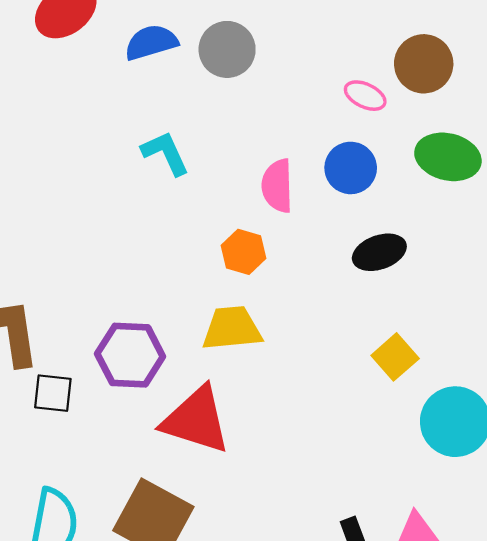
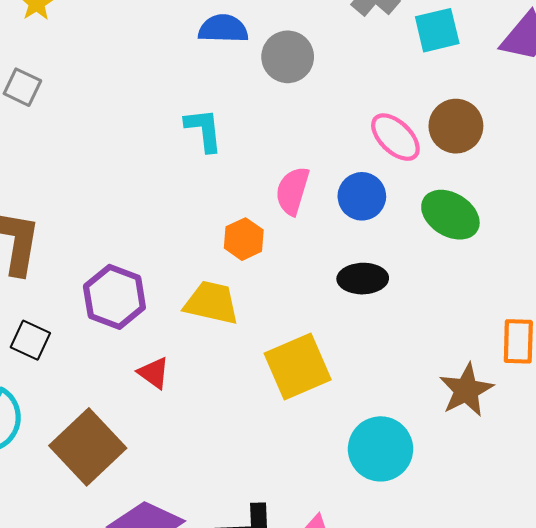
pink ellipse: (365, 96) -> (395, 137), size x1.4
yellow square: (395, 357) -> (298, 367), moved, size x1.6
black square: (53, 393) -> (30, 340), moved
red triangle: (196, 420) -> (154, 373), size x0.5

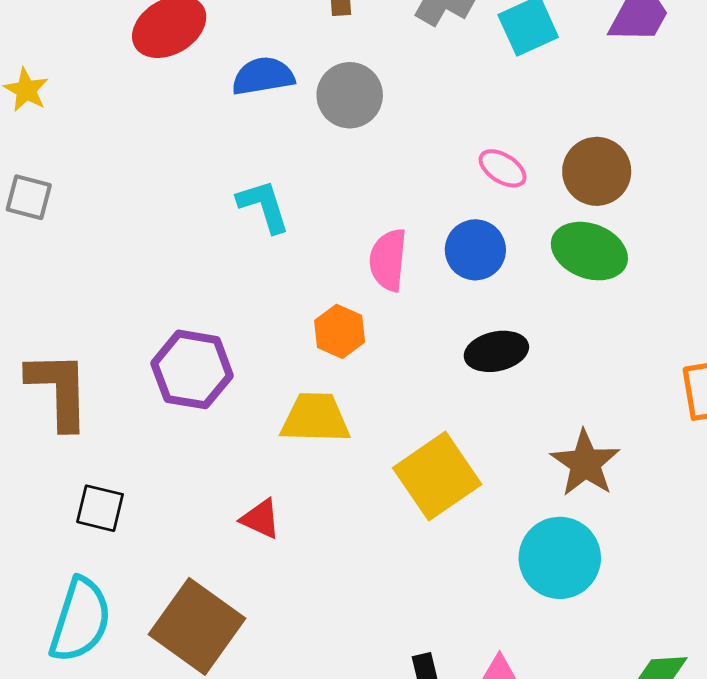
brown circle: (456, 126) -> (597, 171), moved
pink ellipse: (395, 137) -> (503, 168), size x0.7
purple hexagon: (114, 297) -> (192, 369), moved
brown star: (466, 390) -> (585, 463), moved

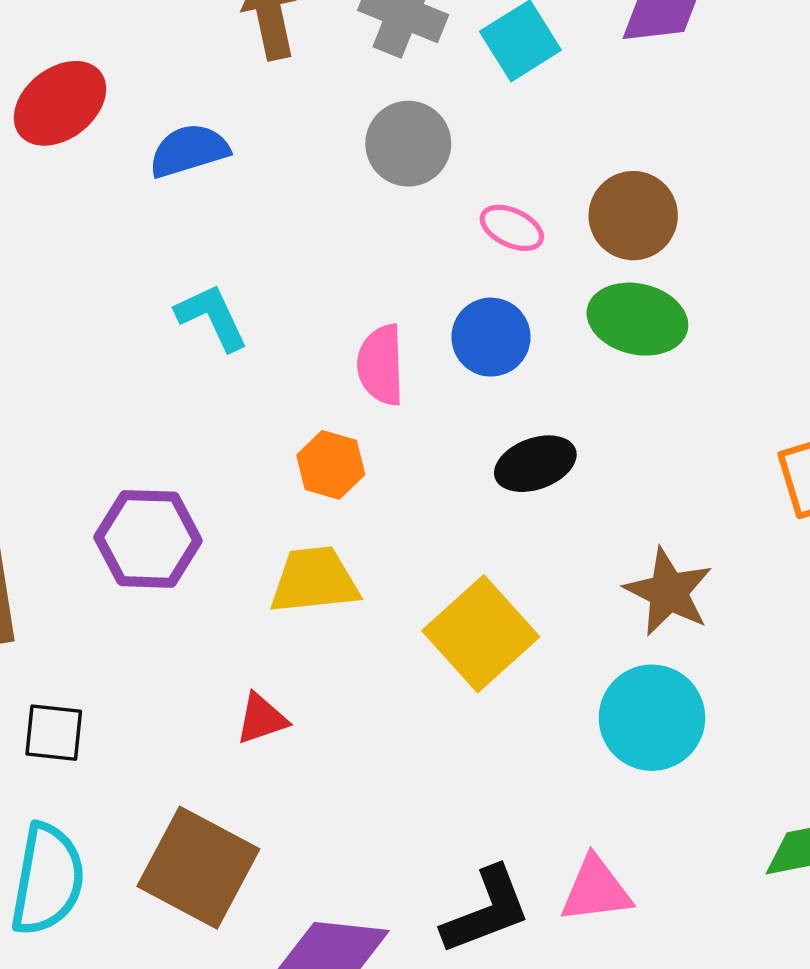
gray circle: (350, 95) -> (408, 144), moved
red triangle: (261, 519) -> (262, 719), turned -36

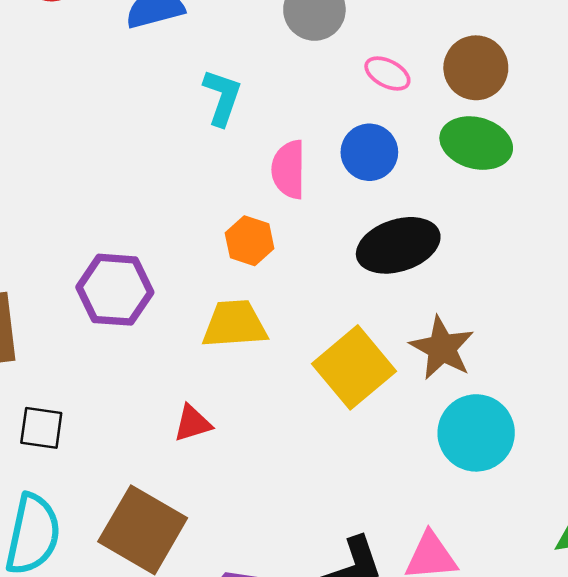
cyan L-shape: (212, 317) -> (222, 97), moved, turned 42
black ellipse: (535, 464) -> (398, 245), size x1.4
brown star: (668, 592) -> (442, 348), moved

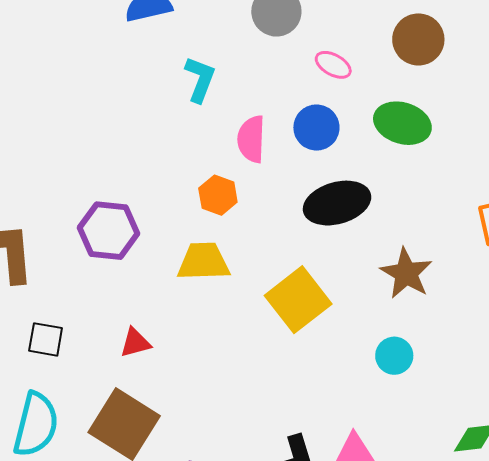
brown circle: (476, 68) -> (418, 39), moved
brown star: (442, 348) -> (406, 273), moved
red triangle: (193, 423) -> (135, 343), moved
cyan circle: (476, 433) -> (394, 356), size x0.6

